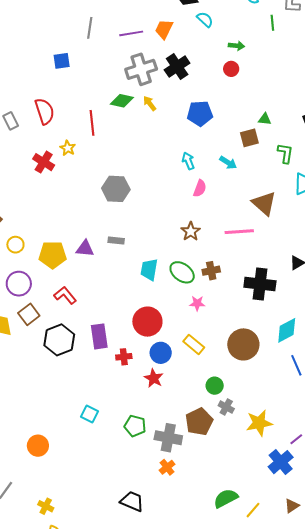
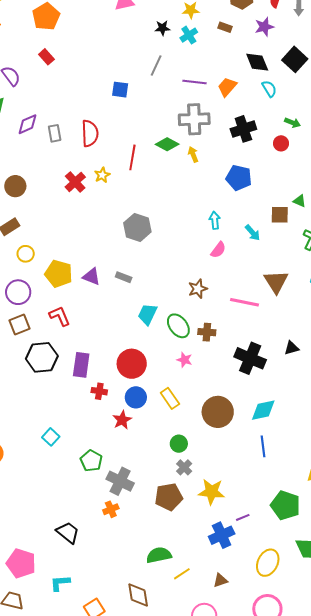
black cross: (177, 67) -> (243, 129), moved
brown pentagon: (199, 422) -> (169, 497), moved

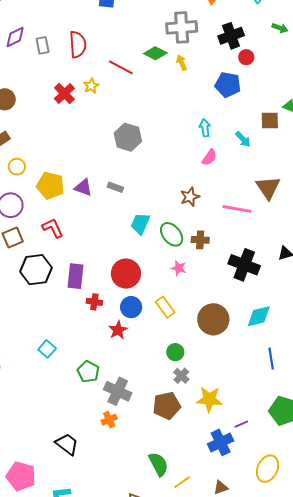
red circle: (281, 143) -> (246, 57), moved
red line: (132, 157) -> (121, 67), turned -70
blue line: (263, 446) -> (271, 359), moved
green semicircle: (159, 555) -> (158, 464), turned 75

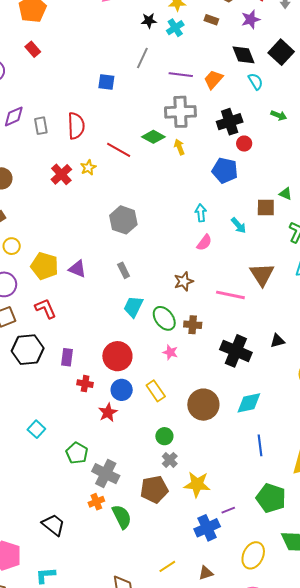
gray rectangle: (115, 187) -> (124, 270), moved, turned 42
purple rectangle: (76, 276) -> (67, 357), size x0.7
green semicircle: (158, 464) -> (122, 517), moved

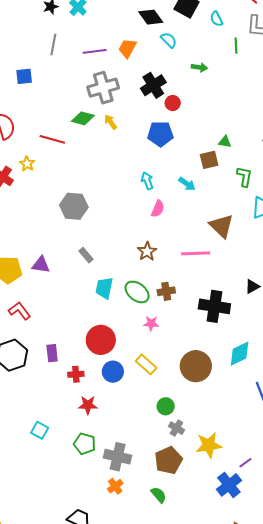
red star: (108, 412) -> (88, 405), moved, turned -30
green semicircle: (122, 517) -> (159, 495), moved, size x0.7

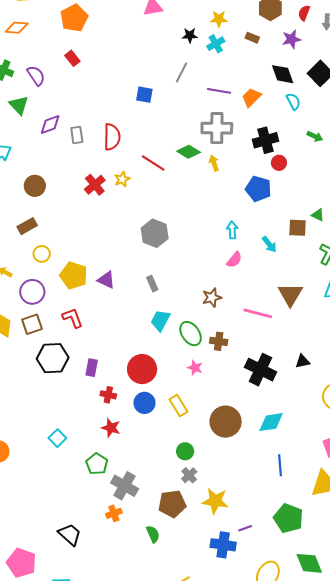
blue cross: (229, 485) -> (223, 545), turned 30

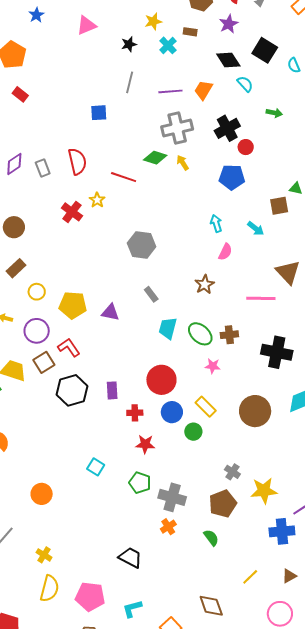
cyan cross: (216, 44) -> (168, 45), moved
purple triangle: (106, 280) -> (110, 312), moved
brown star: (212, 298) -> (205, 284), moved
red L-shape: (73, 318) -> (69, 348), moved
green circle: (185, 451) -> (193, 432), moved

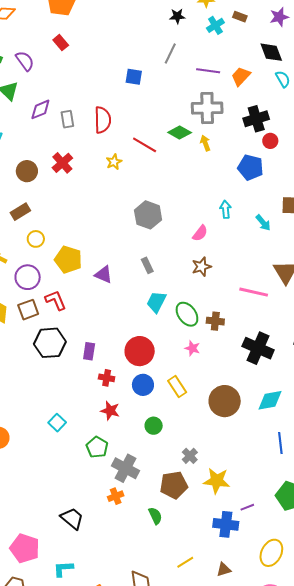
red cross: (72, 212) -> (62, 163), moved
pink semicircle: (225, 252) -> (200, 233), moved
green circle: (193, 432) -> (154, 426), moved

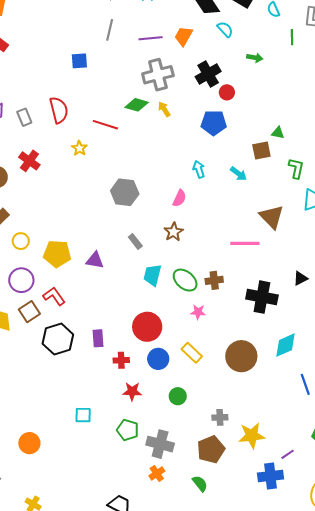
brown star: (202, 267) -> (174, 232), moved
cyan square: (57, 423) -> (83, 415), turned -30
gray cross: (190, 456) -> (220, 417), turned -35

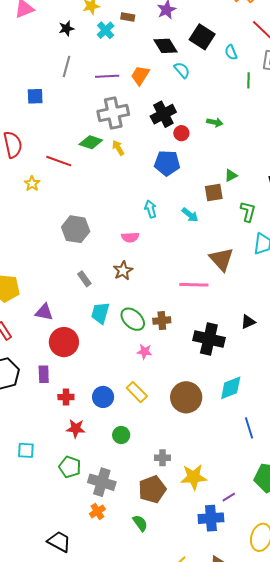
green arrow: (255, 58) -> (215, 122), moved
green triangle: (278, 133) -> (231, 175), turned -40
pink semicircle: (179, 198) -> (130, 237), turned 60
purple triangle: (95, 260) -> (44, 312), moved
red circle: (147, 327) -> (64, 342), moved

